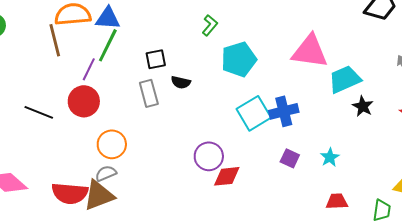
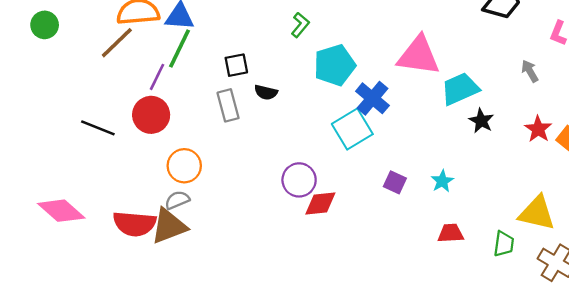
brown line: (55, 40) -> (117, 43), turned 60
blue cross: (284, 111) -> (372, 98), moved, turned -36

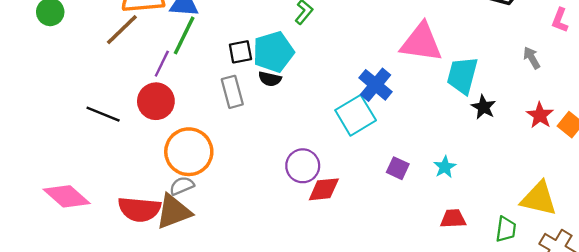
cyan pentagon: (335, 65) -> (273, 52), moved
cyan trapezoid: (460, 89) -> (462, 75), turned -51
orange circle: (184, 166) -> (189, 152), size x1.4

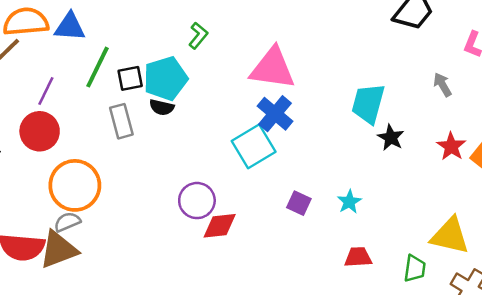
green line: (184, 35) -> (97, 67), moved
pink triangle: (421, 43) -> (272, 68), moved

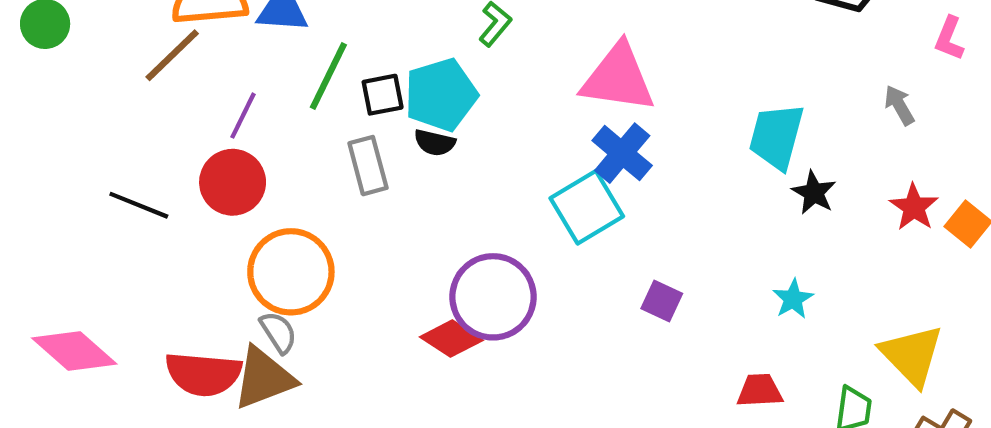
purple circle: (197, 201) -> (493, 297), size x1.4
cyan star: (349, 202) -> (793, 299), moved
gray semicircle: (67, 222) -> (278, 332), turned 80
red diamond: (220, 226) -> (451, 339), moved, turned 39
yellow triangle: (450, 236) -> (912, 355), turned 33

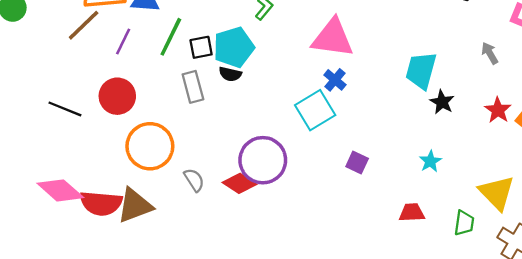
purple line: (243, 116) -> (123, 41), moved
blue cross: (622, 153) -> (335, 80), size x0.7
gray semicircle: (278, 332) -> (194, 180), moved
pink diamond: (74, 351) -> (60, 190), moved

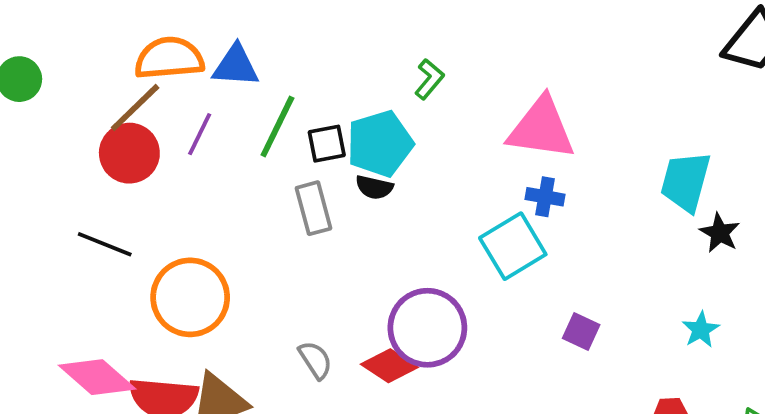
blue cross: (335, 80) -> (545, 197), turned -30
red circle: (117, 96) -> (129, 153), moved
orange circle: (150, 146) -> (190, 297), moved

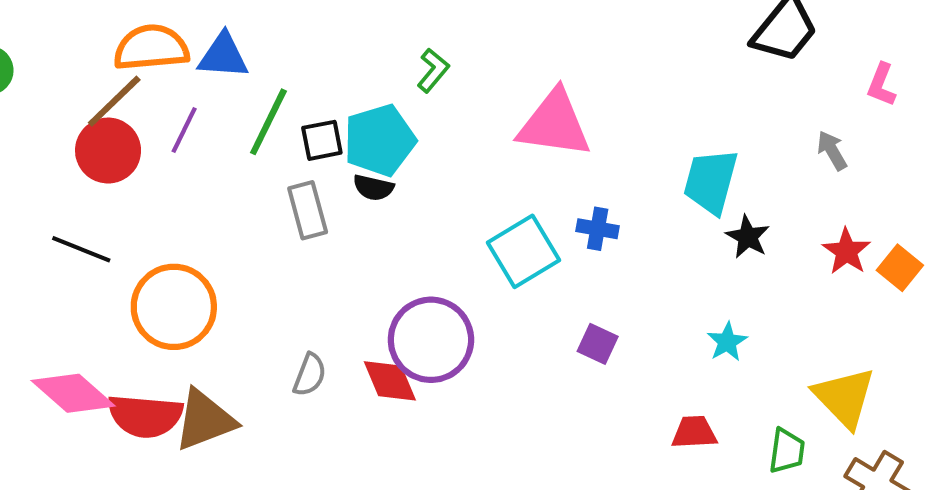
blue cross: (545, 197) -> (598, 229), moved
gray semicircle: (315, 360) -> (310, 375), turned 54
red diamond: (389, 366) -> (390, 381), turned 34

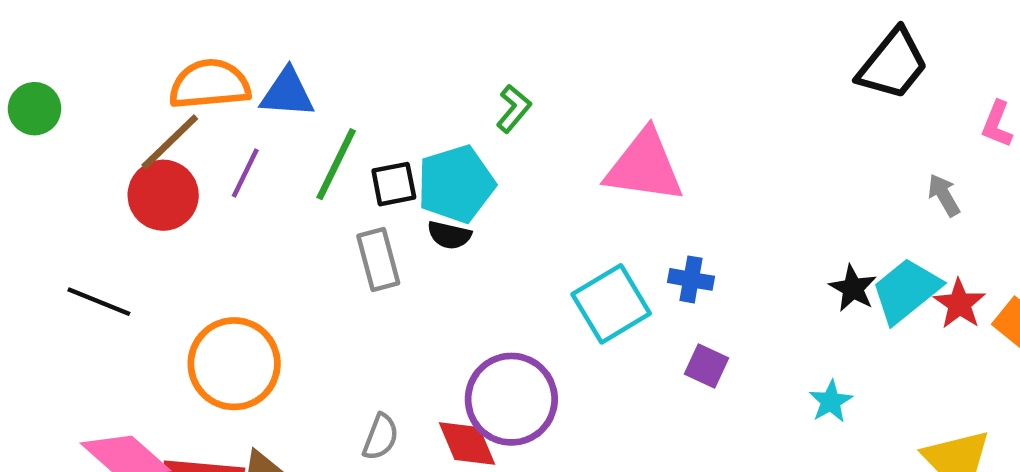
cyan trapezoid: (711, 181) -> (906, 291), moved, turned 36
black line: (81, 249) -> (99, 302), moved
purple square: (598, 344) -> (707, 366), moved

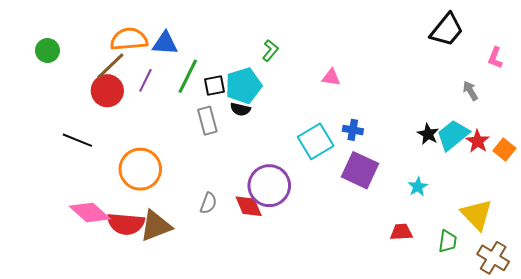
pink triangle: (644, 166) -> (331, 77), size x0.5
purple square: (707, 366) -> (360, 170), size x1.8

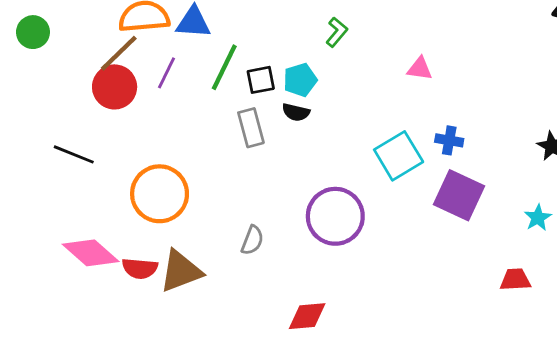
cyan pentagon: (243, 86) -> (300, 80), size x0.7
red diamond: (249, 206) -> (307, 316), moved, turned -72
red semicircle: (126, 224) -> (140, 268), size x0.7

